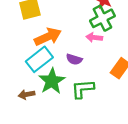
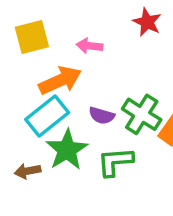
green cross: (102, 18) -> (142, 114), moved, turned -30
pink arrow: (94, 37) -> (89, 46), moved

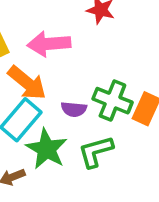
pink arrow: (89, 46) -> (49, 44), size x1.6
orange arrow: (60, 80) -> (27, 83), turned 75

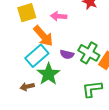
pink arrow: (49, 44) -> (59, 16), size x0.7
green L-shape: (96, 152) -> (92, 89), moved

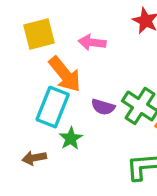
cyan rectangle: (37, 56) -> (53, 107), turned -30
green star: (48, 74) -> (71, 138), size x0.6

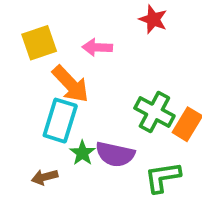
purple semicircle: (103, 107) -> (115, 154), moved, size x1.5

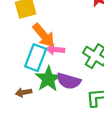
pink arrow: (97, 47) -> (55, 50), moved
green star: (82, 153) -> (48, 79), size x1.6

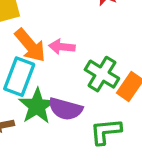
pink arrow: (55, 50) -> (62, 47), moved

